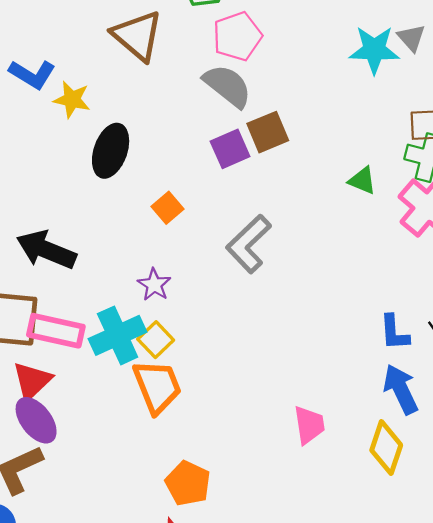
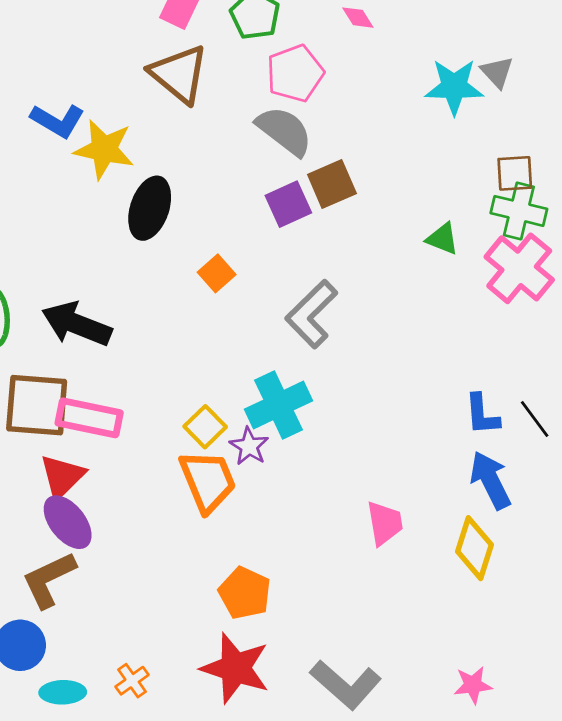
yellow star: (72, 100) -> (104, 149), size x1.4
purple star: (154, 285) -> (249, 446), moved
cyan cross: (118, 335) -> (278, 405), moved

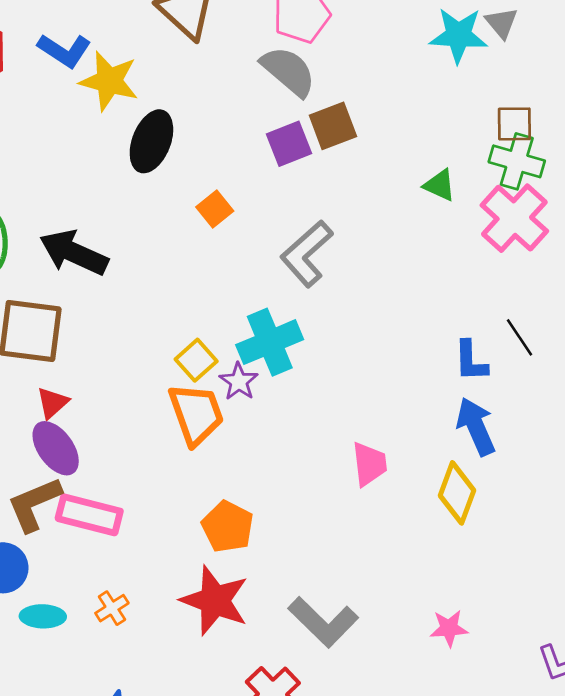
pink rectangle: (89, 418) -> (89, 515), moved
black line: (535, 419) -> (520, 337), moved
red triangle: (62, 476) -> (52, 403), size x0.7

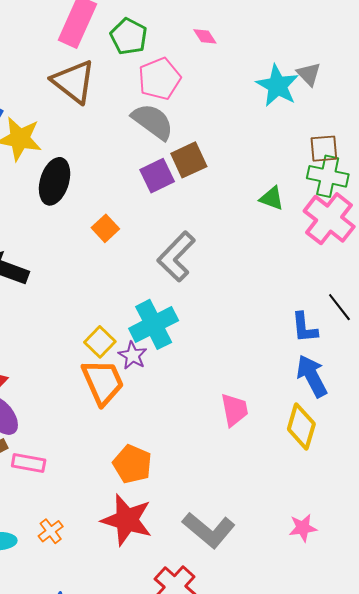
cyan star: (458, 35) -> (277, 86), turned 30
pink rectangle: (89, 515) -> (29, 463), size x0.7

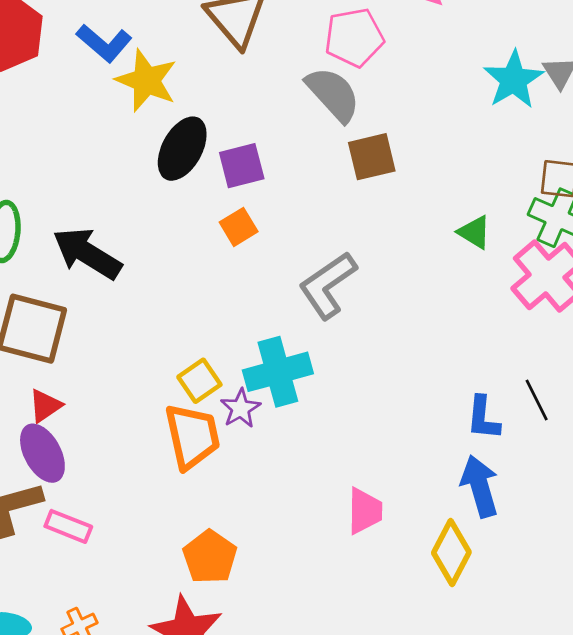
purple square: (157, 176) -> (242, 166), moved

